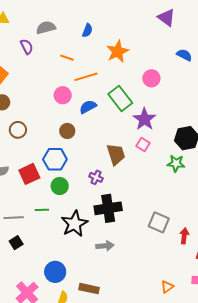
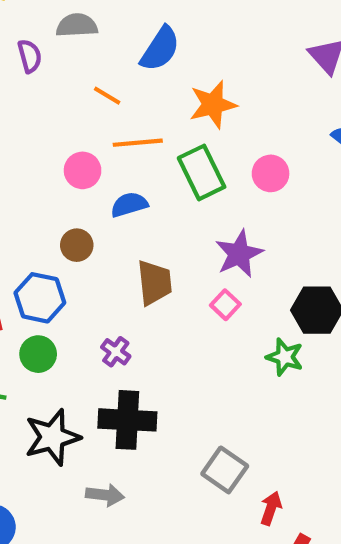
blue semicircle: (87, 30) -> (160, 49), size x1.6
green rectangle: (120, 99) -> (202, 172), moved
brown trapezoid: (116, 154) -> (154, 283), moved

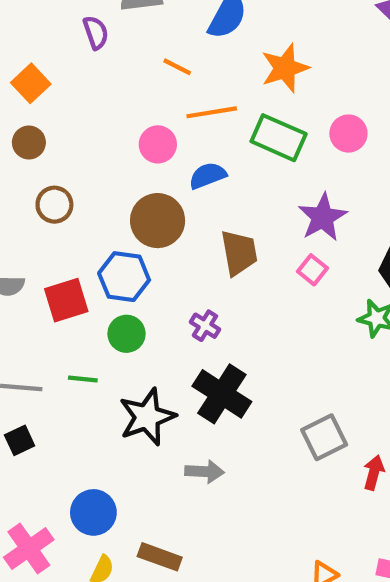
green rectangle: (202, 172) -> (279, 138), turned -36
brown circle: (77, 245) -> (158, 221), size x1.6
black cross: (127, 420) -> (222, 394), turned 34
gray square: (225, 470) -> (324, 437), turned 33

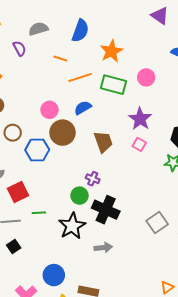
pink circle: (158, 144) -> (49, 110), moved
blue hexagon: (124, 277) -> (37, 150), moved
red square: (66, 300) -> (18, 192), moved
green circle: (126, 334) -> (80, 196), moved

